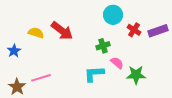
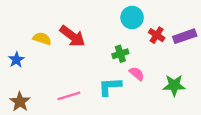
green star: (136, 75) -> (174, 85), moved
pink line: (41, 78) -> (69, 96), moved

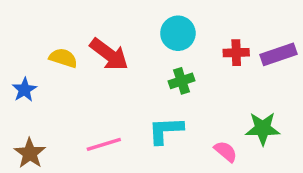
cyan circle: (132, 18) -> (178, 33), moved
red cross: (157, 35) -> (236, 53), turned -35
pink semicircle: (137, 74) -> (226, 151), moved

